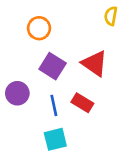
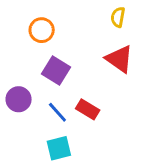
red triangle: (95, 63) -> (119, 59), moved
blue line: (54, 105) -> (57, 112), turned -30

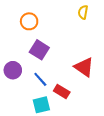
red triangle: (119, 59) -> (84, 67), moved
red rectangle: (88, 109) -> (62, 92), moved

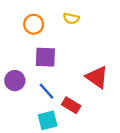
yellow semicircle: (83, 12) -> (71, 18), moved, turned -88
purple square: (39, 50) -> (45, 57), turned -30

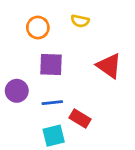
red triangle: (97, 77) -> (109, 66), moved
blue line: (47, 91) -> (52, 103), turned -54

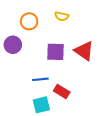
purple square: (51, 64) -> (56, 52), moved
purple circle: (17, 91) -> (13, 45), moved

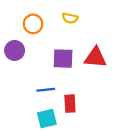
red triangle: (84, 51) -> (95, 57), turned -30
red rectangle: (62, 92) -> (70, 104), turned 56

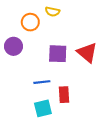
yellow semicircle: (70, 18) -> (52, 12), moved
red triangle: (95, 57) -> (87, 53), turned 35

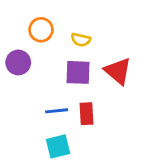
yellow semicircle: (52, 12) -> (81, 40), moved
red rectangle: (64, 95) -> (87, 114), moved

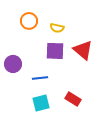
purple circle: (18, 62) -> (13, 64), moved
red rectangle: (87, 114) -> (73, 99), moved, turned -56

